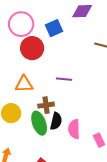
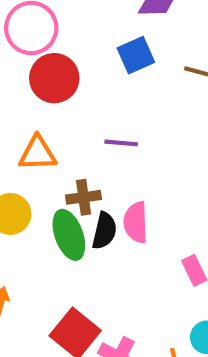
blue square: (54, 28) -> (136, 55), moved
pink semicircle: (74, 129) -> (136, 222), moved

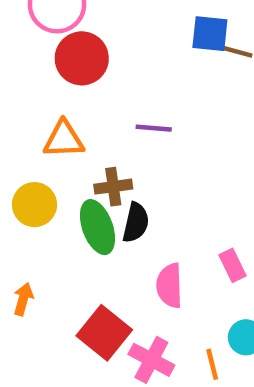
blue square: (136, 55) -> (210, 34), moved, turned 30
pink semicircle: (136, 222) -> (169, 286), moved

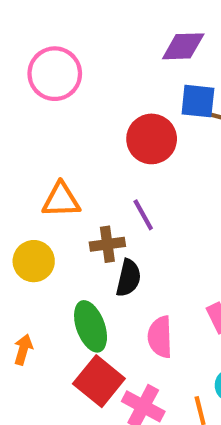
red circle: (82, 58) -> (152, 139), moved
purple line: (154, 128) -> (143, 215), moved, turned 56
green ellipse: (97, 227) -> (91, 326), moved

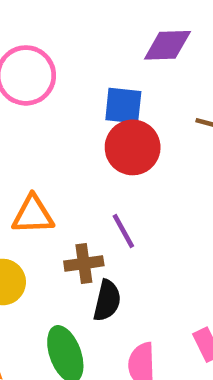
blue square: (198, 101) -> (123, 106), moved

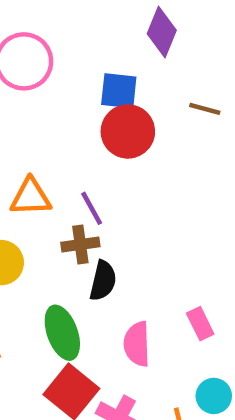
purple diamond: (167, 45) -> (162, 32), turned -66
purple line: (123, 231) -> (92, 208), moved

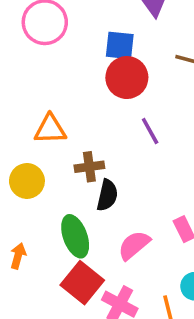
purple line: (92, 208) -> (150, 131), moved
pink semicircle: (137, 344) -> (134, 245), turned 52

